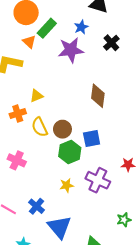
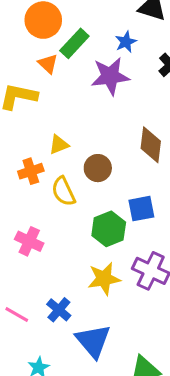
brown circle: (62, 129) -> (98, 168), moved
yellow star: (67, 185) -> (104, 279), size x1.5

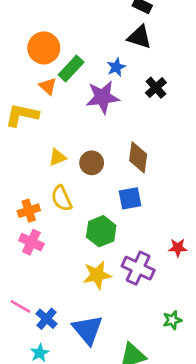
brown circle: (98, 168) -> (92, 163), moved
orange cross: (31, 171) -> (29, 211), moved
blue square: (141, 209) -> (130, 198), moved
blue cross: (59, 310) -> (46, 319), moved

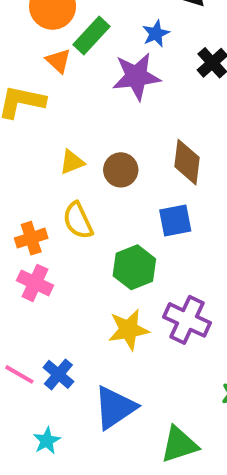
blue cross: (46, 319) -> (58, 374), moved
blue triangle: (88, 330) -> (115, 408), turned 36

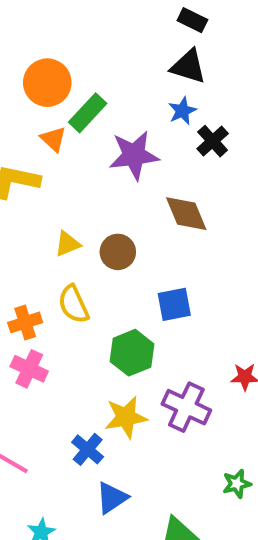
blue star: (156, 34) -> (182, 111), moved
brown diamond: (187, 162) -> (186, 214), moved, turned -30
blue cross: (58, 374) -> (88, 449), moved
blue triangle: (115, 408) -> (112, 498), size x0.7

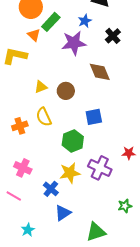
blue star: (182, 111) -> (85, 21), moved
pink cross: (29, 369) -> (23, 168), moved

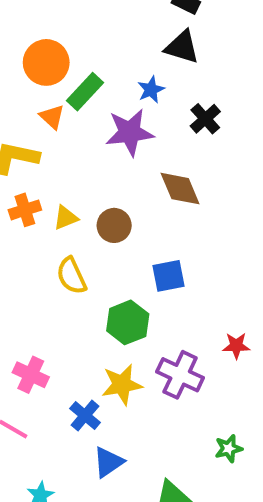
orange cross: (20, 126) -> (25, 210), moved

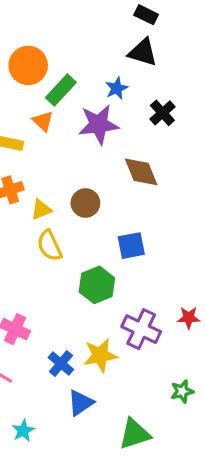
orange triangle: (52, 117) -> (43, 121), moved
yellow triangle: (66, 218) -> (41, 210), moved
red star: (236, 346) -> (189, 318), moved
yellow star: (122, 384) -> (100, 355), moved

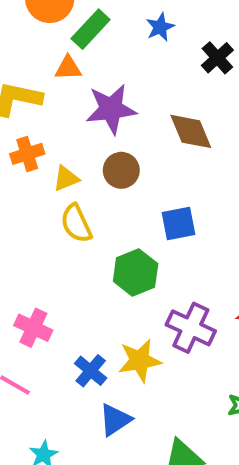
orange triangle: (43, 121) -> (68, 68), turned -45
purple star: (99, 124) -> (111, 109), moved

